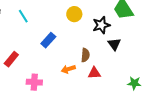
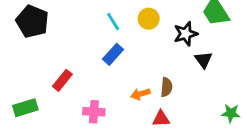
cyan line: (23, 16) -> (113, 21), moved
brown semicircle: (85, 55) -> (166, 87), moved
red triangle: (94, 73) -> (161, 119), moved

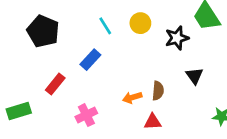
black pentagon: (32, 21) -> (43, 31), moved
blue rectangle: (113, 54) -> (90, 60), moved
black triangle: (203, 60) -> (194, 76), moved
pink cross: (94, 112) -> (86, 115), turned -30

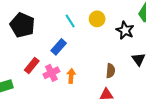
black star: (177, 38) -> (125, 30), turned -30
orange arrow: (132, 97) -> (71, 76), moved, turned 112
pink cross: (86, 115) -> (51, 73), moved

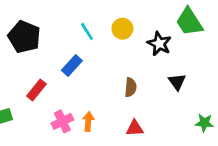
brown semicircle: (111, 71) -> (131, 87), moved
pink cross: (51, 73) -> (62, 121), moved
orange arrow: (71, 76) -> (88, 121), moved

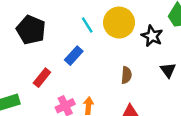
yellow circle: (122, 29) -> (119, 23), size x1.6

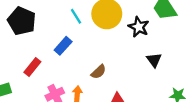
brown semicircle: (126, 75) -> (98, 72), moved, turned 42

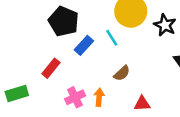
cyan line: (76, 16) -> (112, 38), moved
black pentagon: (22, 21) -> (64, 21), moved

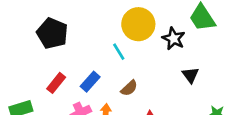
black pentagon: (64, 21) -> (52, 33), moved
blue rectangle: (84, 45) -> (90, 82), moved

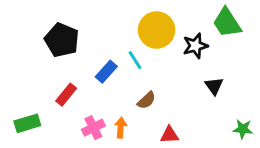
black star: (174, 39) -> (195, 46), turned 30
blue rectangle: (90, 82) -> (106, 72), moved

